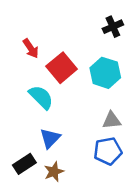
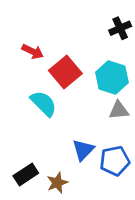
red arrow: (31, 48) -> (33, 51), turned -30
gray triangle: (112, 120) -> (119, 110), moved
blue triangle: (50, 138) -> (83, 150), moved

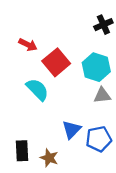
black rectangle: (26, 175) -> (22, 151), turned -60
brown star: (57, 183) -> (49, 158), turned -30

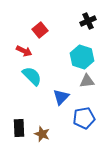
red arrow: (28, 45) -> (24, 51), moved
red square: (56, 62) -> (40, 30), moved, size x0.7
blue triangle: (72, 130) -> (61, 97), moved

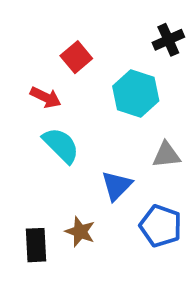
cyan hexagon: (82, 57) -> (136, 94), moved
blue pentagon: (84, 118) -> (161, 226), turned 30
brown star: (42, 134) -> (80, 232), moved

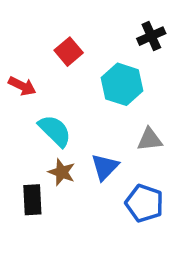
red arrow: (46, 97) -> (22, 86), moved
brown star: (80, 232) -> (62, 172), moved
black rectangle: (36, 245) -> (32, 200), moved

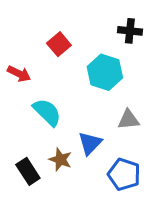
black cross: (151, 36) -> (130, 31), turned 30
brown star: (62, 172) -> (60, 160), moved
black rectangle: (32, 200) -> (28, 171), turned -30

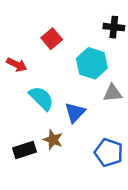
gray triangle: (128, 120) -> (113, 93), moved
blue triangle: (90, 143) -> (75, 112), moved
black rectangle: (28, 171) -> (25, 150), turned -75

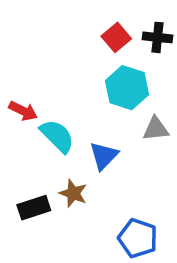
red square: (52, 39) -> (116, 37), moved
red arrow: (17, 65) -> (23, 111), moved
blue pentagon: (109, 153) -> (138, 238), moved

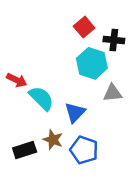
black cross: (157, 37) -> (114, 40), moved
blue pentagon: (138, 238) -> (84, 150), moved

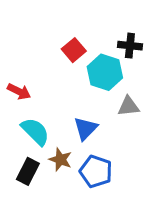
red square: (84, 27) -> (74, 50), moved
cyan semicircle: (41, 98) -> (35, 131), moved
black rectangle: (25, 150) -> (28, 171), turned -45

